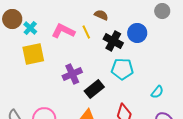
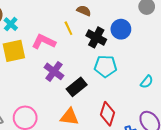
pink L-shape: (63, 31) -> (44, 42), moved
purple cross: (72, 74) -> (54, 71), turned -30
cyan semicircle: (157, 92) -> (147, 82), moved

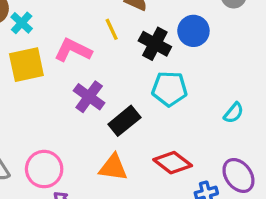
red diamond: (108, 114) -> (173, 163), turned -70

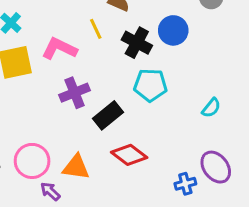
purple cross: (89, 97) -> (75, 93), turned 32
red diamond: (173, 163) -> (129, 155), moved
orange triangle: (113, 167) -> (76, 167), moved

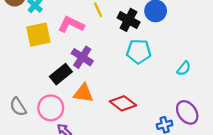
purple cross: (75, 93) -> (82, 57), turned -35
black rectangle: (108, 115) -> (61, 74), moved
orange triangle: (76, 167) -> (83, 93), moved

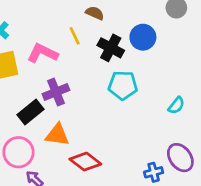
purple cross: (82, 57) -> (56, 92), turned 35
red diamond: (123, 103) -> (85, 162), moved

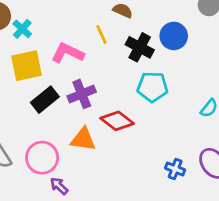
black rectangle: (31, 112) -> (45, 100), moved
red diamond: (85, 162) -> (117, 121), moved
blue cross: (154, 172) -> (175, 169), moved, turned 36

